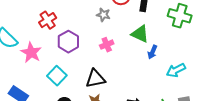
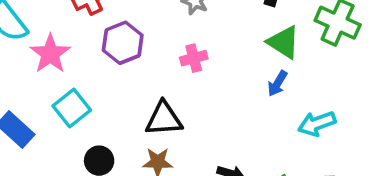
green triangle: (140, 34) -> (284, 42), moved
cyan square: (57, 76) -> (72, 108), moved

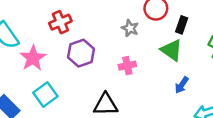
green triangle: (284, 42) -> (172, 50), moved

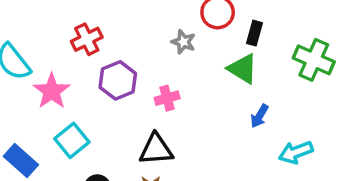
pink cross: (127, 66) -> (167, 98), moved

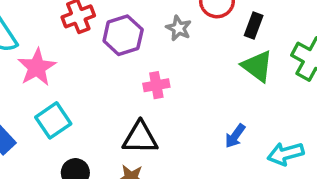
green triangle: (243, 69) -> (257, 66), moved
purple hexagon: (118, 80) -> (123, 35), moved
blue arrow: (259, 116) -> (235, 136), moved

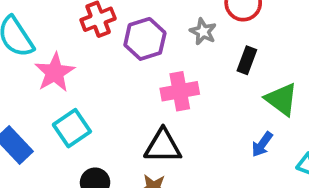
black rectangle: (254, 26) -> (247, 60), moved
green triangle: (257, 66) -> (282, 99), moved
pink cross: (156, 85) -> (180, 91), size x1.4

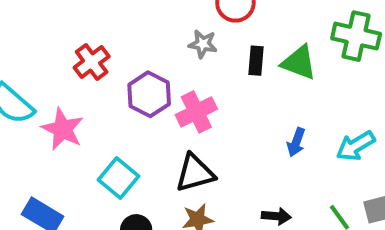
purple hexagon: (145, 39) -> (149, 94), moved
green triangle: (282, 99) -> (299, 63), moved
cyan square: (72, 128) -> (118, 178), moved

